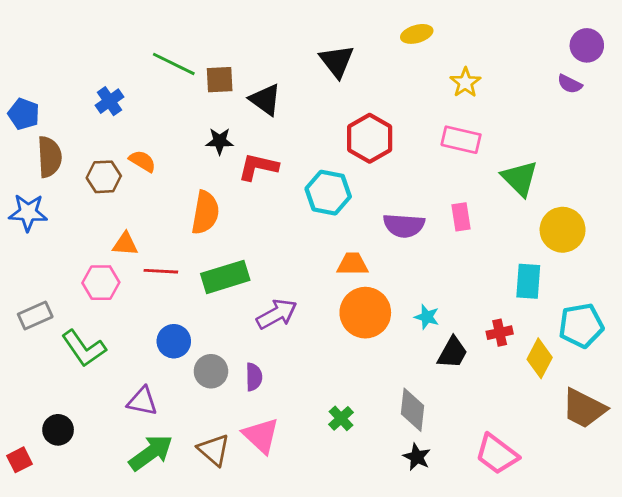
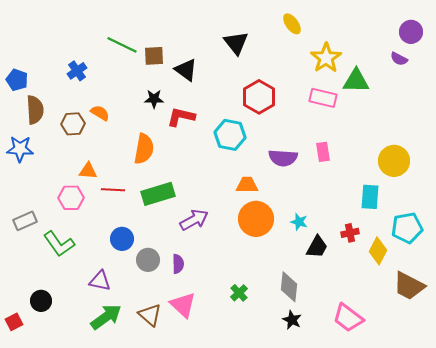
yellow ellipse: (417, 34) -> (292, 24), turned 70
yellow star: (465, 83) -> (326, 58), size x1.4
green triangle: (520, 178) -> (356, 81), moved, turned -44

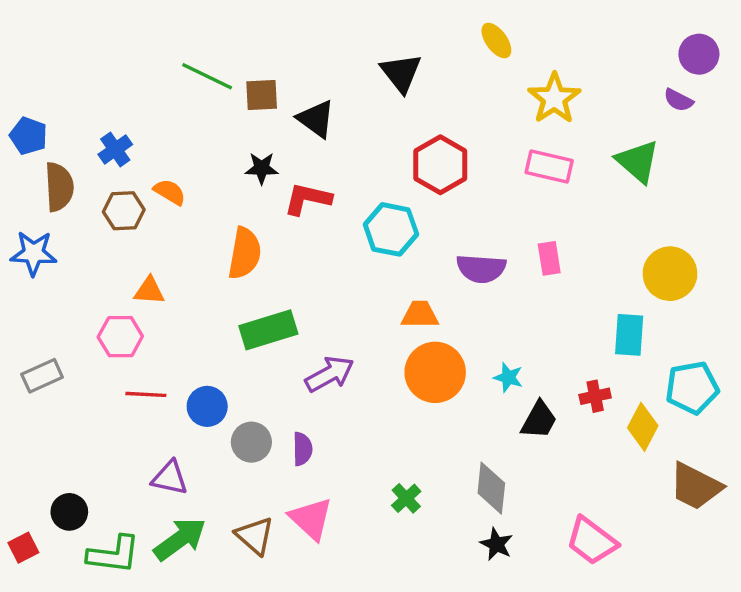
blue cross: (77, 71) -> (115, 149), moved
green triangle: (356, 81) -> (638, 161), moved, turned 40
red line: (113, 190) -> (146, 394), moved
green L-shape: (59, 244) -> (114, 554), moved, turned -48

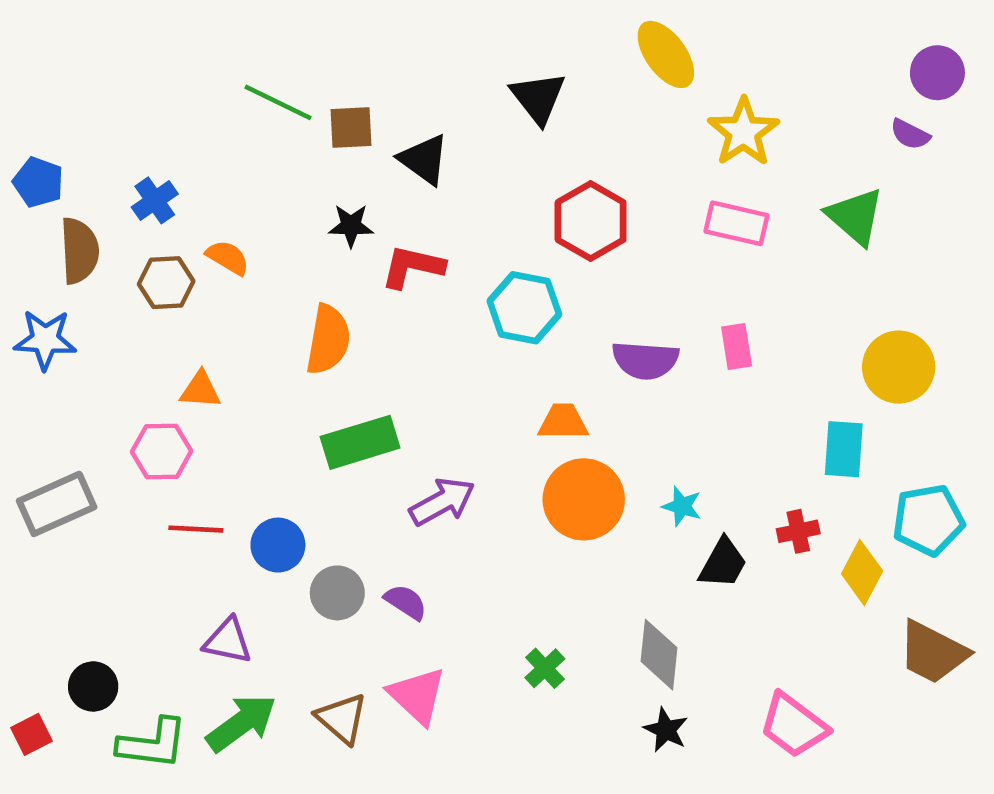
yellow ellipse: (496, 41) -> (666, 54), size x1.4
gray rectangle: (42, 376) -> (57, 504), size x1.4
purple semicircle: (302, 449) -> (406, 602), turned -56

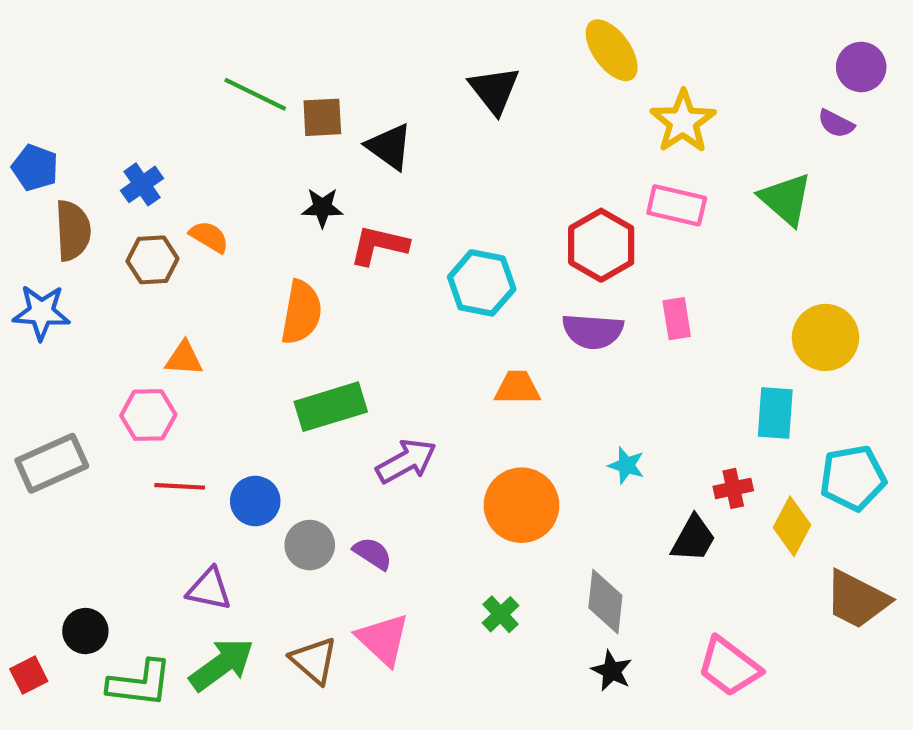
red hexagon: (591, 221) -> (601, 245), moved
orange circle: (584, 499) -> (521, 505), moved
black trapezoid: (723, 563) -> (693, 539), moved

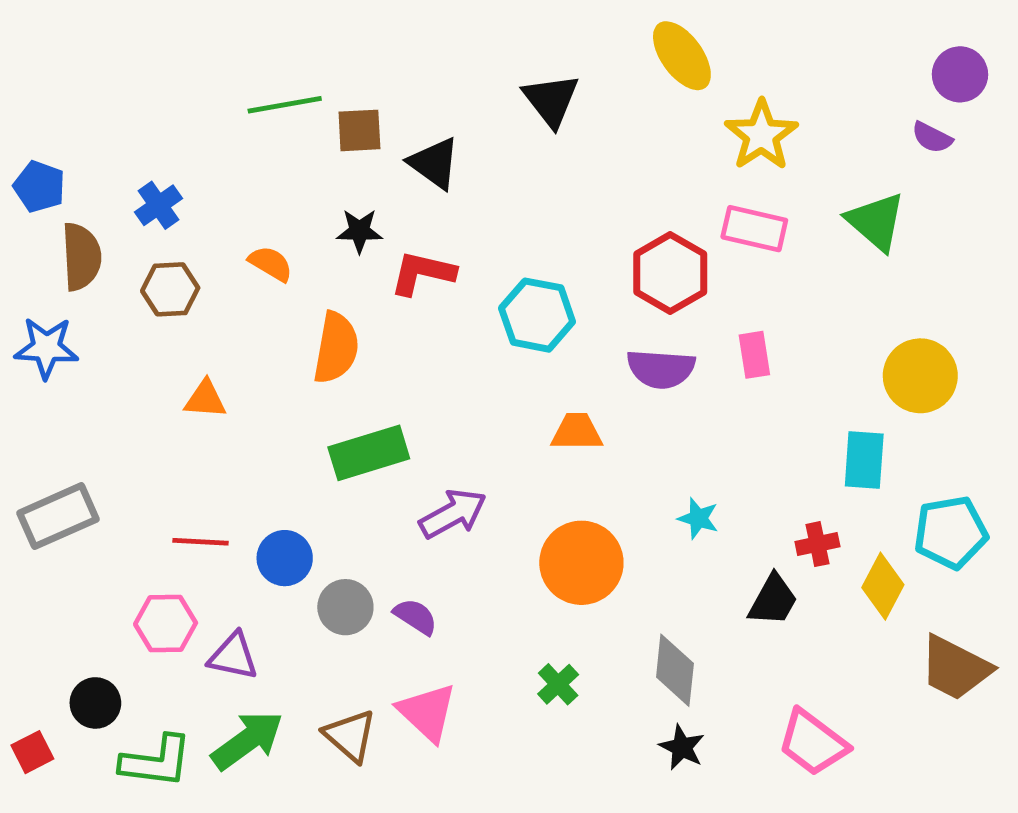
green line: (255, 94) -> (285, 105), turned -36
orange semicircle: (209, 237) -> (271, 264), moved
pink hexagon: (148, 415) -> (166, 624), moved

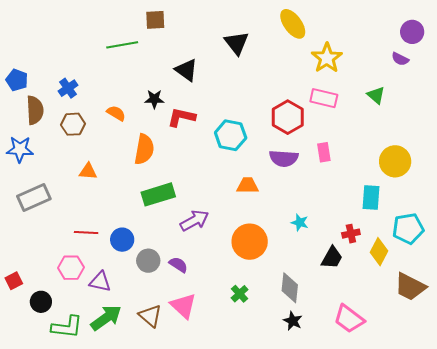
brown square: (359, 130) -> (155, 20), moved
green triangle: (876, 222) -> (376, 95), size x0.7
gray rectangle: (58, 516) -> (34, 197), moved
red square: (32, 752) -> (14, 281), moved

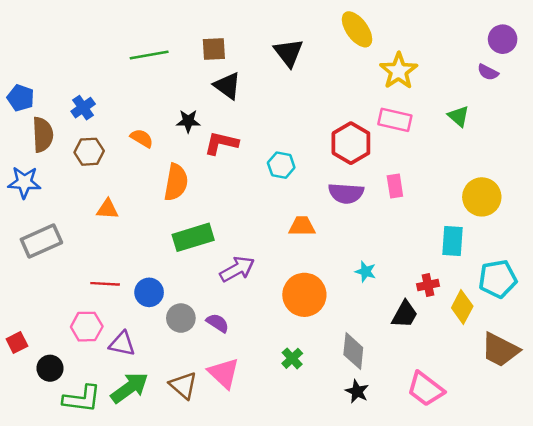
brown square: (155, 20) -> (214, 49), moved
cyan hexagon: (231, 135) -> (281, 165), size x0.7

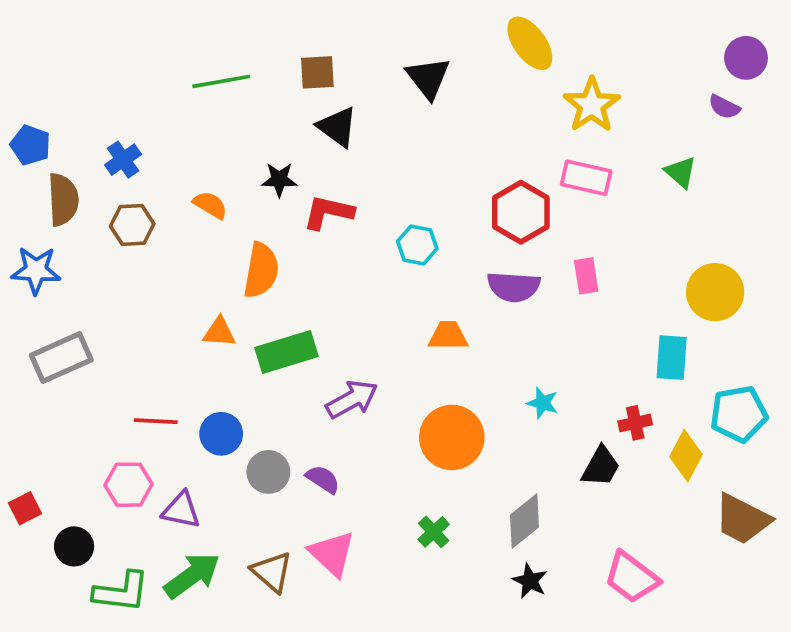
orange triangle: (107, 209) -> (219, 332), moved
gray diamond: (353, 351) -> (524, 521), turned 45

